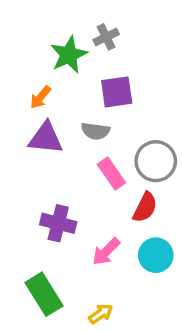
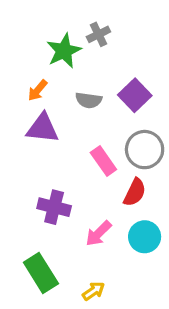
purple square: (117, 92) -> (135, 95), moved, turned -36
gray semicircle: (95, 131) -> (89, 100), moved

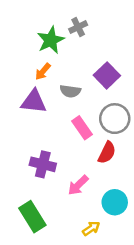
orange arrow: (38, 90) -> (43, 71), moved
gray semicircle: (89, 100) -> (70, 91), moved
cyan circle: (145, 237) -> (115, 202), moved
yellow arrow: (94, 291) -> (91, 228), moved

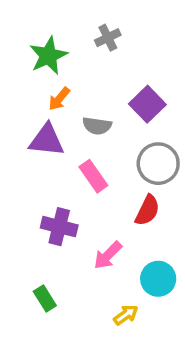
green star: (51, 40) -> (48, 56), moved
pink rectangle: (82, 128) -> (93, 176), moved
green rectangle: (32, 217) -> (45, 299), size x0.6

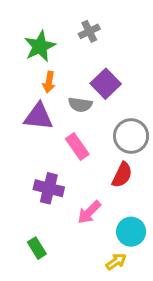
orange arrow: (59, 99) -> (49, 82), turned -30
purple square: (147, 104) -> (106, 84), moved
yellow arrow: (126, 315) -> (116, 262), moved

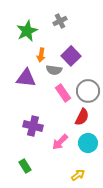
orange arrow: (49, 82) -> (41, 55), moved
pink rectangle: (77, 146) -> (63, 93), moved
cyan circle: (131, 232) -> (88, 143), moved

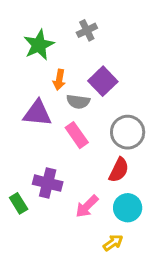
pink rectangle: (63, 93) -> (77, 135), moved
green rectangle: (25, 166) -> (19, 203), moved
yellow arrow: (78, 175) -> (113, 243), moved

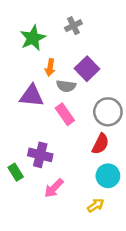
pink arrow: (87, 206) -> (54, 188), moved

